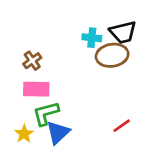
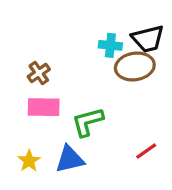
green L-shape: (46, 113) -> (88, 122), moved
blue triangle: (58, 132) -> (70, 159), turned 30

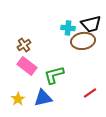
pink rectangle: (44, 107) -> (27, 66), turned 36

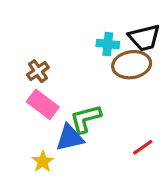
blue triangle: (43, 98) -> (70, 138), moved
yellow star: (18, 99) -> (43, 162), moved

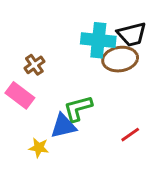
cyan cross: (108, 44) -> (98, 40), size x1.6
pink rectangle: (43, 104) -> (20, 95), moved
yellow star: (43, 162) -> (39, 148), turned -30

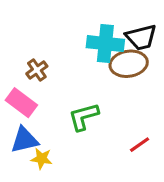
blue triangle: (63, 126) -> (24, 140), moved

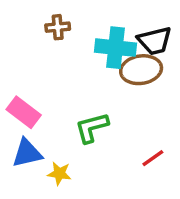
brown cross: (37, 70) -> (58, 27), moved, turned 30
yellow star: (42, 159) -> (59, 173), moved

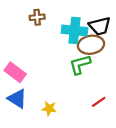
green L-shape: (92, 128) -> (80, 65), moved
blue triangle: (27, 153) -> (17, 99), turned 45
yellow star: (59, 173) -> (49, 109), moved

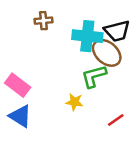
brown ellipse: (91, 45) -> (107, 53), turned 50
yellow star: (49, 109) -> (74, 102), moved

